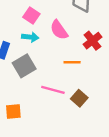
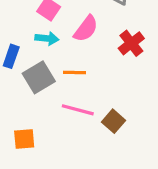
pink semicircle: (59, 30) -> (86, 29), turned -108
orange line: (72, 62) -> (75, 73), moved

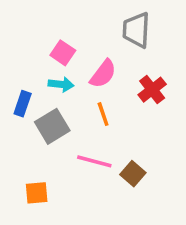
orange line: (75, 73) -> (103, 114), moved, turned 70

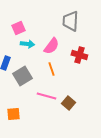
pink square: (63, 53) -> (18, 28), moved, turned 32
cyan arrow: (61, 84) -> (27, 44), moved
red cross: (152, 90) -> (79, 55), turned -35

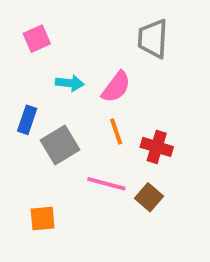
pink square: (18, 28) -> (37, 39), moved
red cross: (79, 55) -> (157, 147), moved

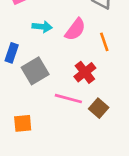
orange line: (116, 131) -> (104, 42), moved
red cross: (157, 147) -> (85, 72), moved, turned 35

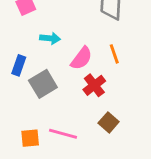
pink semicircle: (75, 29) -> (81, 58), moved
pink line: (68, 99) -> (63, 134), moved

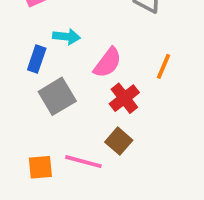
orange line: (114, 54) -> (164, 66), moved, turned 42
blue rectangle: (19, 65) -> (37, 59), moved
brown square: (109, 122) -> (119, 141), moved

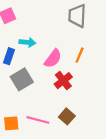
orange line: (164, 66) -> (80, 55), moved
brown square: (119, 141) -> (67, 116), moved

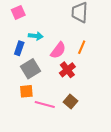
orange square: (11, 123) -> (26, 91), moved

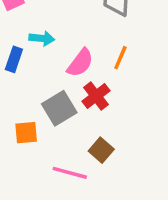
gray square: (31, 69) -> (59, 108), moved
pink line: (45, 105) -> (70, 173), moved

